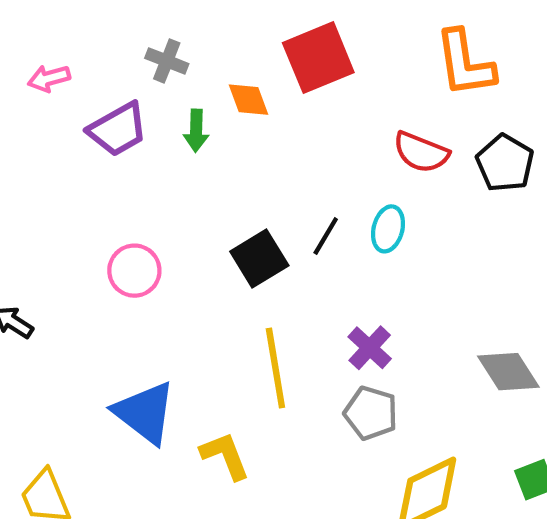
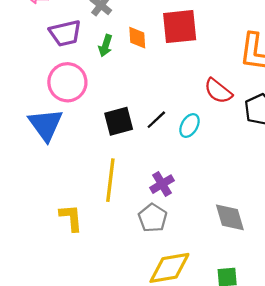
pink circle: (134, 271) -> (67, 82), moved, size x1.4
blue triangle: (145, 413) -> (46, 125), moved

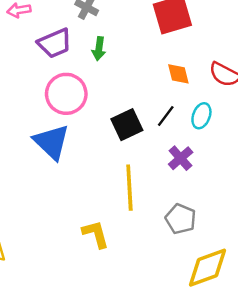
orange diamond: (137, 38) -> (178, 74), moved
purple cross: (162, 184) -> (181, 158), moved

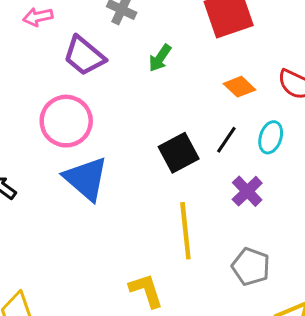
purple trapezoid: (55, 43) -> (84, 56), turned 66
green arrow: (99, 49) -> (160, 58), moved, turned 30
orange diamond: (178, 74) -> (240, 87), turned -30
pink circle: (66, 94) -> (66, 121), moved

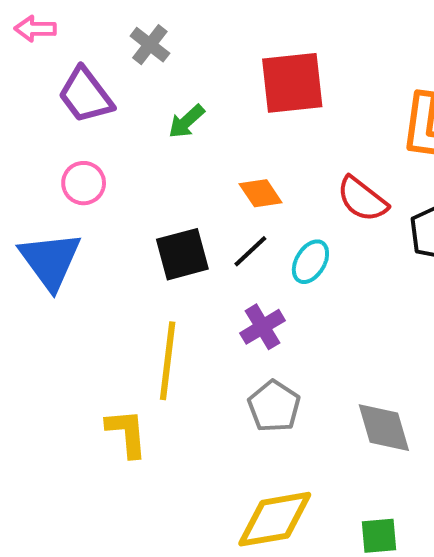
orange diamond: (240, 87) -> (261, 193), moved
pink circle: (66, 121) -> (84, 183), moved, size x0.6
gray pentagon: (251, 267) -> (274, 406), moved
yellow L-shape: (146, 291) -> (127, 433), moved

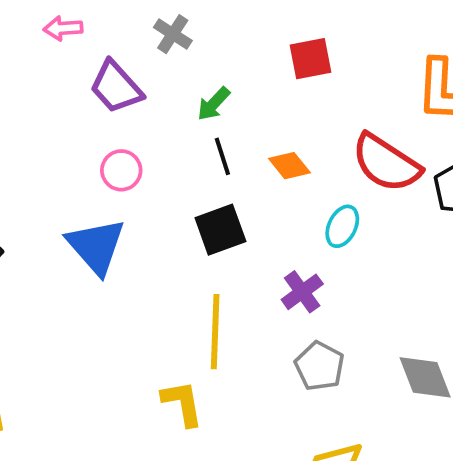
red square: (292, 83) -> (311, 59), size x0.7
red semicircle: (362, 199) -> (386, 163), size x1.4
black line: (250, 251) -> (222, 156), moved, turned -60

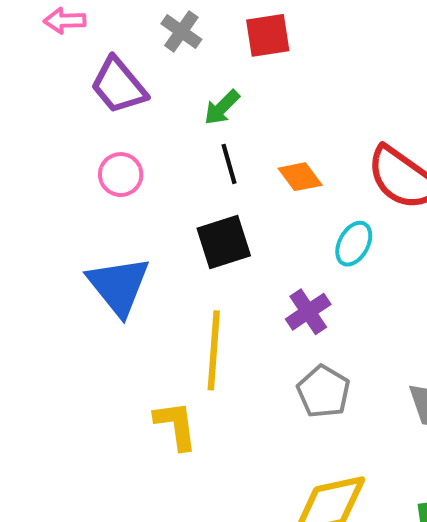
red square: (311, 59) -> (268, 35), moved
blue triangle: (96, 246) -> (119, 286), moved

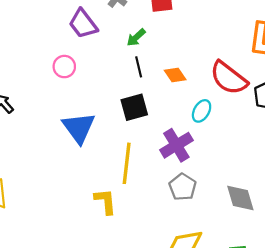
pink circle: (121, 175) -> (64, 67), moved
purple cross: (308, 312) -> (176, 145), size x1.4

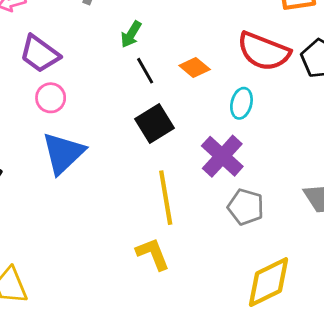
purple trapezoid: (83, 24) -> (40, 54), moved
blue triangle: (79, 128) -> (63, 153), moved, turned 39

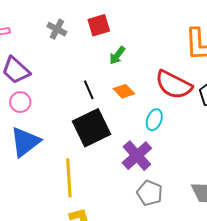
green arrow: (131, 34) -> (117, 55), moved
black square: (155, 124) -> (92, 128), size x1.4
yellow line: (166, 198) -> (69, 178), moved

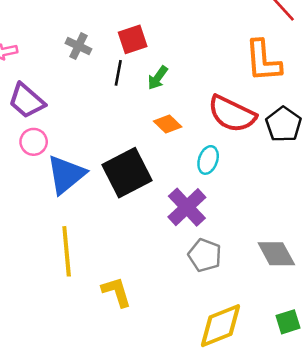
black line: (89, 90) -> (118, 73), moved, turned 36
blue triangle: (25, 142) -> (66, 175), moved
yellow line: (69, 178) -> (67, 251), moved

